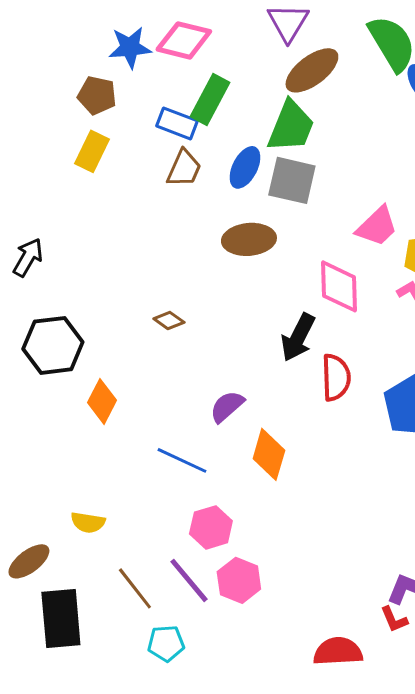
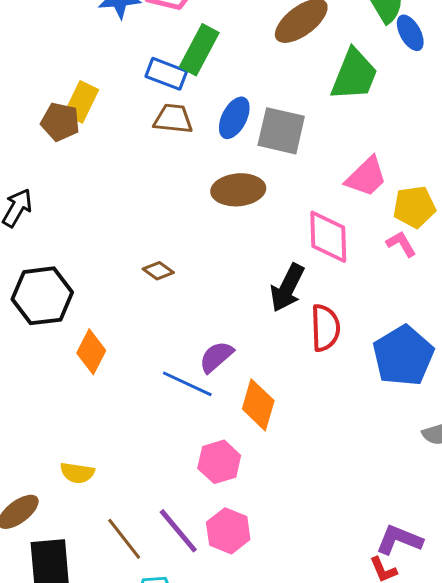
brown pentagon: (97, 95) -> (60, 122), moved
green trapezoid: (291, 126) -> (354, 75), moved
brown trapezoid: (184, 168) -> (173, 119), turned -108
blue line: (182, 460) -> (187, 384), moved
pink hexagon: (211, 527) -> (219, 462), moved

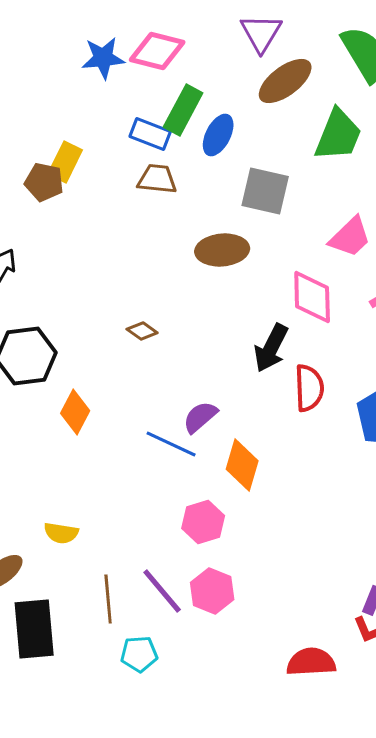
blue ellipse: (234, 118) -> (218, 135), moved
brown line: (124, 539) -> (108, 599), turned 33

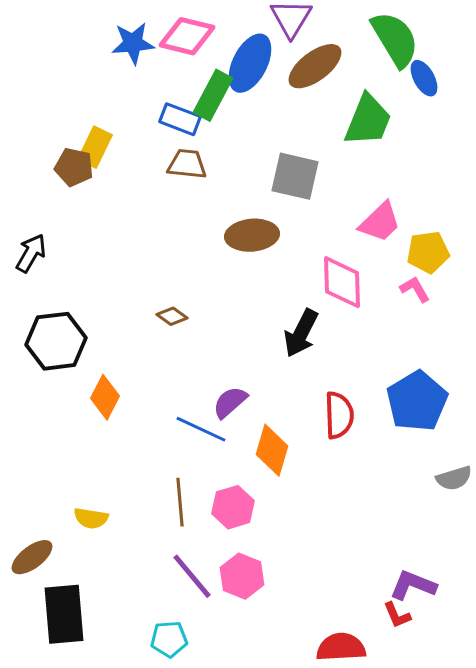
blue ellipse: (218, 135) -> (250, 63), moved, size x1.4
red semicircle: (309, 388) -> (339, 415), moved
brown line: (108, 599) -> (180, 502), moved

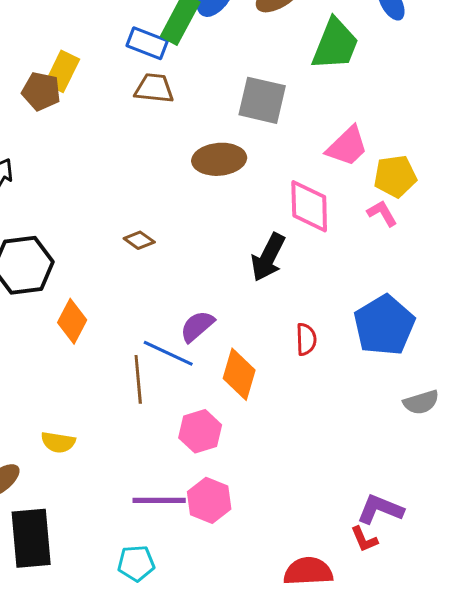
red semicircle: (339, 415) -> (306, 339), size x0.7
brown line: (180, 502) -> (138, 379), moved
purple line: (192, 576) -> (159, 500), turned -50

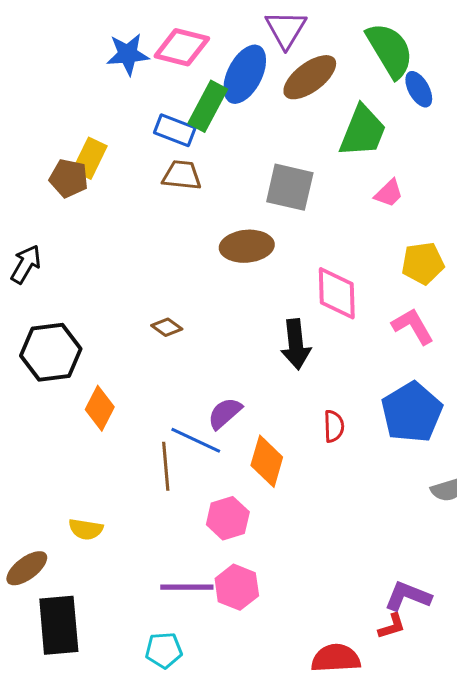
pink trapezoid: (347, 146) -> (389, 193), moved, size x0.7
pink L-shape: (382, 213) -> (413, 326), moved, size x1.4
black arrow: (268, 257) -> (296, 344), turned -33
red L-shape: (364, 539) -> (392, 626), turned -84

